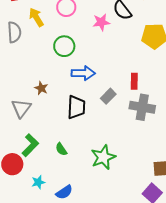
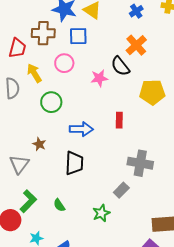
green circle: (64, 46) -> (51, 102), moved
red rectangle: (134, 81) -> (119, 120), moved
gray rectangle: (108, 96) -> (121, 190), moved
green star: (103, 157) -> (101, 213), size x0.7

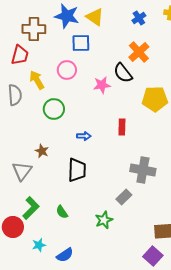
brown cross: (43, 33) -> (34, 29), moved
blue arrow: (81, 129) -> (84, 136), size x0.6

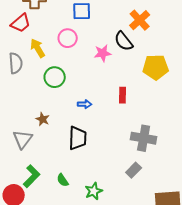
red trapezoid: (20, 55) -> (21, 23), turned 35
gray rectangle: (124, 197) -> (134, 170), moved
green star: (104, 220) -> (94, 191), moved

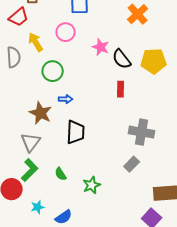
black semicircle: (124, 41) -> (122, 59), moved
pink star: (103, 53) -> (101, 47), turned 30
blue arrow: (85, 104) -> (66, 99), moved
brown star: (43, 119) -> (41, 113), size x1.6
gray triangle: (23, 139) -> (31, 142), moved

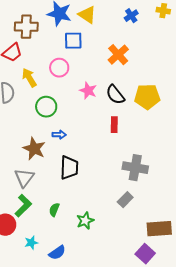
orange cross: (138, 14) -> (118, 55), moved
pink star: (101, 47) -> (88, 91), moved
green semicircle: (61, 174) -> (54, 210), turned 56

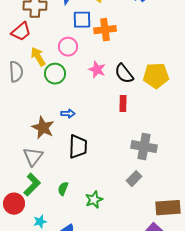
orange cross: (118, 55) -> (105, 30), moved, turned 35
green circle: (46, 107) -> (55, 74), moved

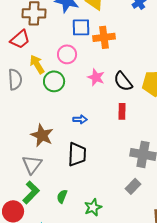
blue arrow: (68, 114) -> (80, 119), moved

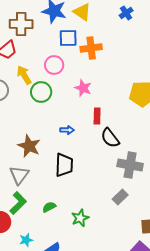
black semicircle: (123, 81) -> (110, 138), moved
red rectangle: (122, 111) -> (97, 116), moved
green semicircle: (62, 196) -> (49, 207), turned 40

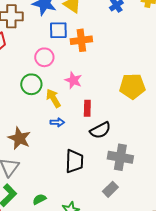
yellow arrow: (24, 75) -> (53, 98), moved
black semicircle: (110, 138) -> (100, 130), turned -80
black trapezoid: (64, 165) -> (74, 161), moved

